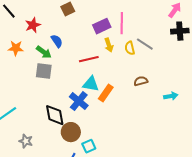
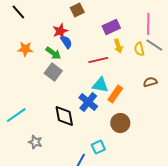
pink line: (122, 23) -> (148, 24), moved
red star: (33, 25) -> (60, 31), moved
gray square: (44, 71) -> (53, 72), turned 30
brown circle: (71, 132) -> (120, 123), moved

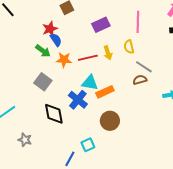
gray line: (154, 45) -> (144, 67), moved
yellow arrow: (118, 46) -> (108, 53), moved
orange star: (25, 49) -> (64, 60), moved
gray square: (53, 72) -> (43, 82), moved
orange rectangle: (115, 94) -> (105, 92), turned 30

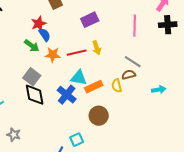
pink line: (138, 22) -> (135, 26), moved
yellow semicircle: (129, 47) -> (117, 86), moved
black diamond: (54, 114) -> (35, 95), moved

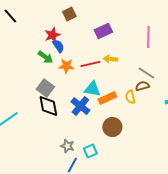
yellow arrow: (97, 48) -> (110, 59), turned 112
gray star: (14, 135) -> (67, 146), moved

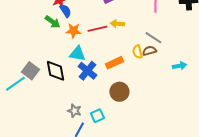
gray square: (45, 88) -> (30, 71), moved
cyan triangle: (92, 89) -> (77, 54), moved
yellow semicircle: (130, 97) -> (137, 52), moved

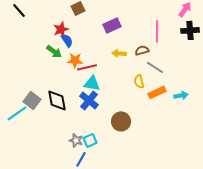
red line: (97, 29) -> (87, 67), moved
brown semicircle: (149, 51) -> (142, 50), moved
cyan triangle: (77, 54) -> (92, 83), moved
orange rectangle: (114, 63) -> (157, 92), moved
cyan square: (97, 116) -> (90, 140), moved

